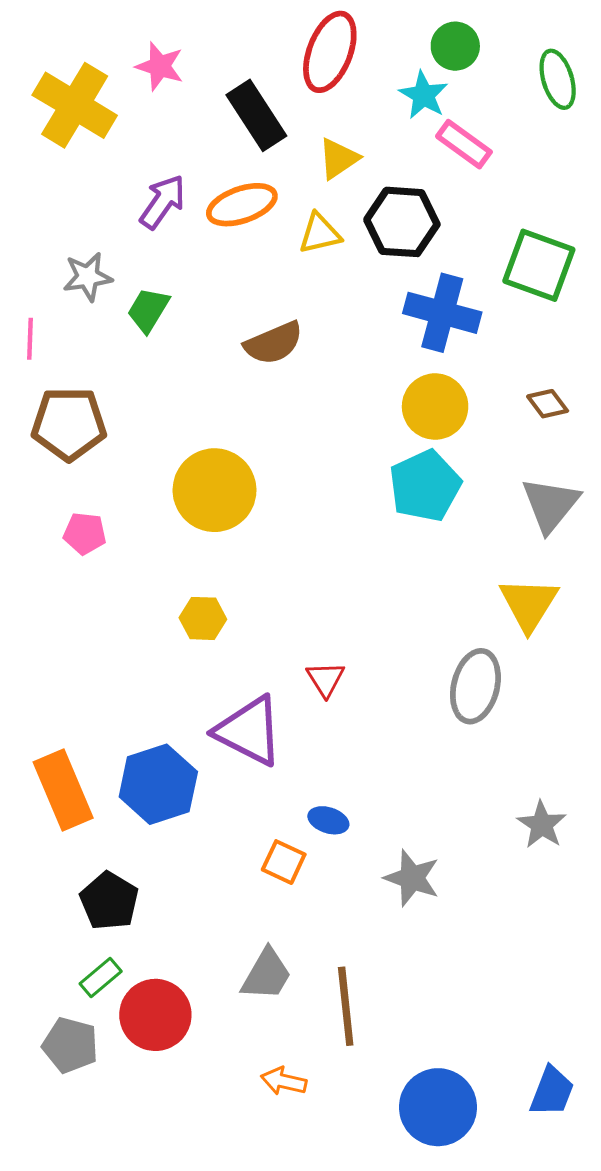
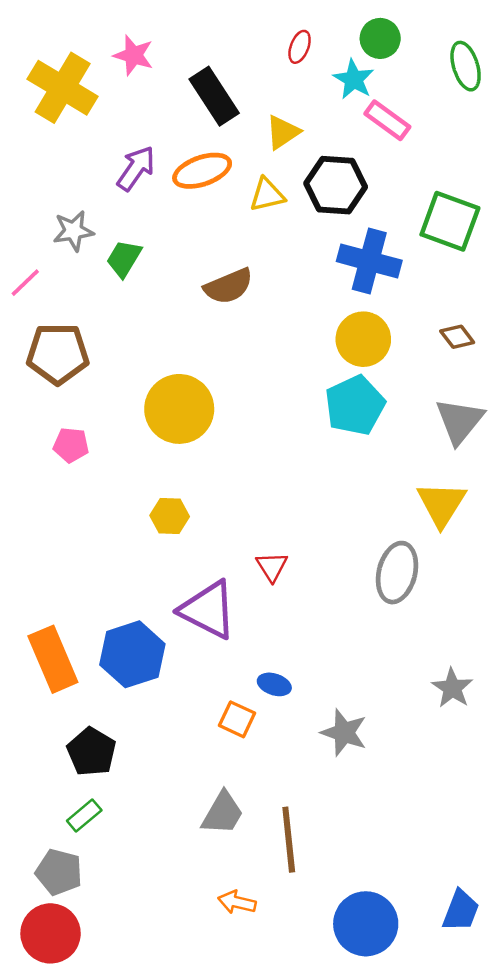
red ellipse: (330, 52) -> (300, 47), moved, size x0.5
pink line: (30, 339) -> (25, 283), turned 44
red circle: (155, 1015) -> (51, 933), moved

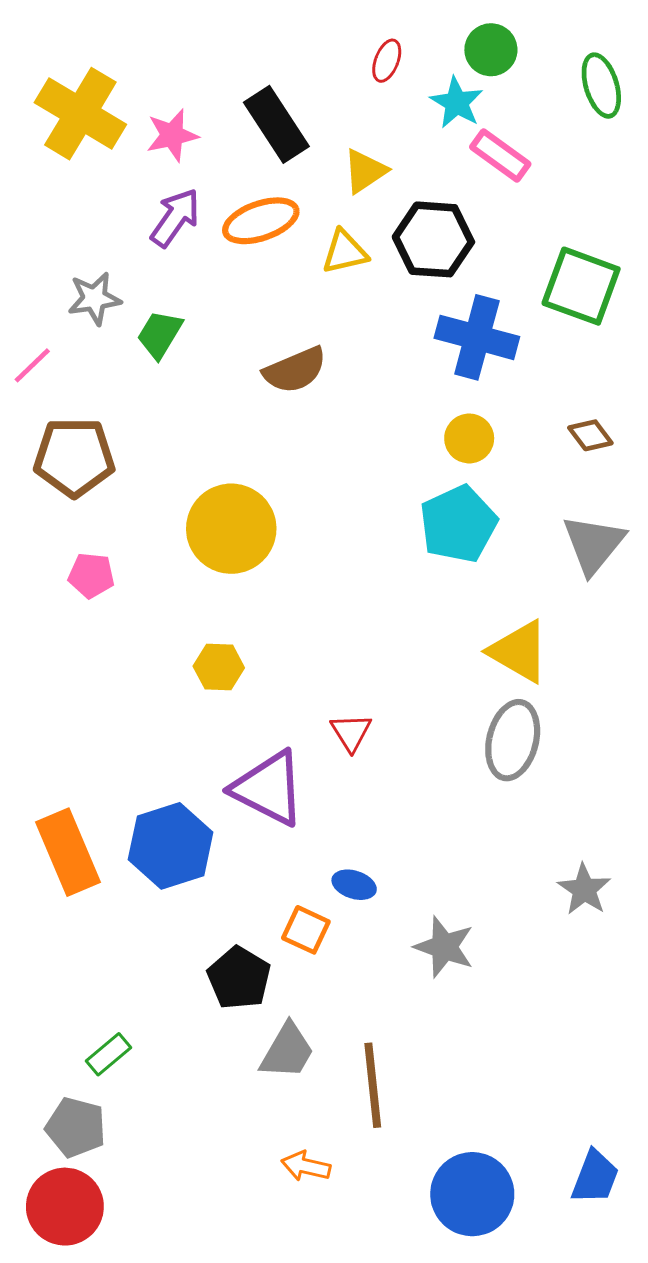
pink star: (134, 55) -> (172, 135), moved, turned -30
yellow circle: (363, 339) -> (469, 438), size x0.7
yellow triangle: (441, 504) -> (519, 651), moved, turned -32
black pentagon: (91, 752) -> (239, 978), moved

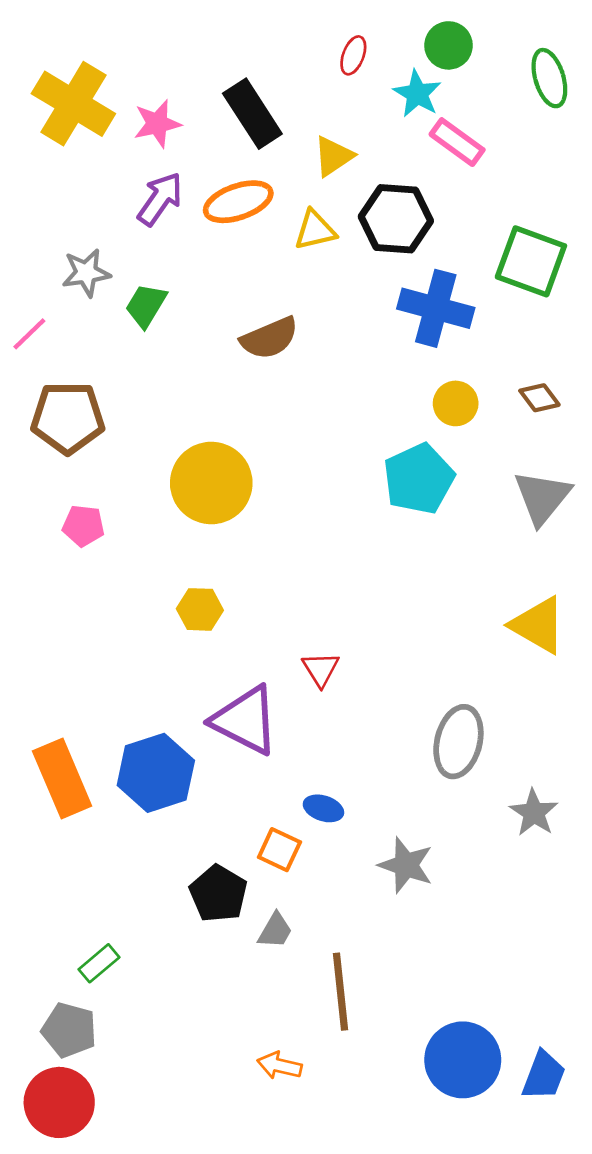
yellow circle: (469, 438) -> (456, 403), moved
yellow triangle: (519, 651) -> (538, 625), moved
gray ellipse: (513, 740) -> (458, 742), moved
gray trapezoid: (287, 1051) -> (275, 931), moved, size x0.7
blue circle: (472, 1194) -> (463, 1060), moved

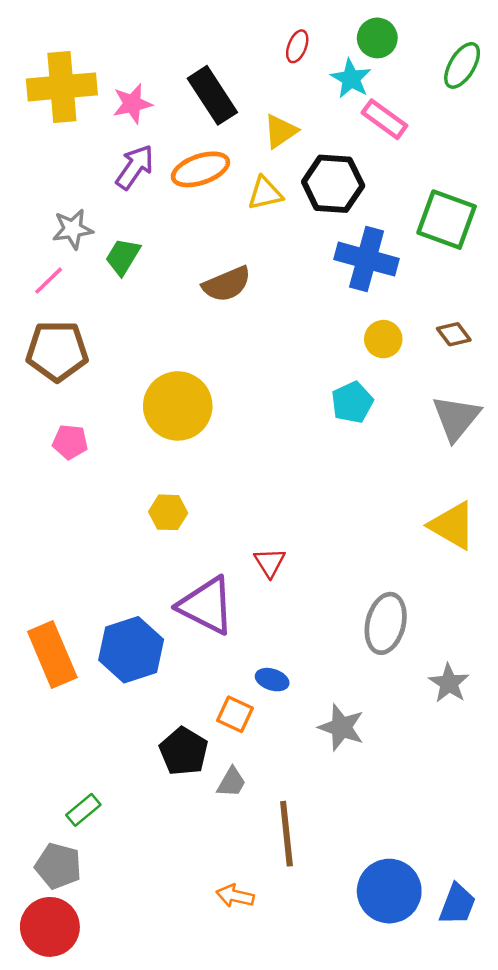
green ellipse: (549, 78) -> (462, 65), turned 48
yellow cross: (73, 104) -> (62, 87), turned -36
pink line: (29, 334) -> (49, 281), moved
cyan pentagon: (419, 479) -> (352, 402), size x0.7

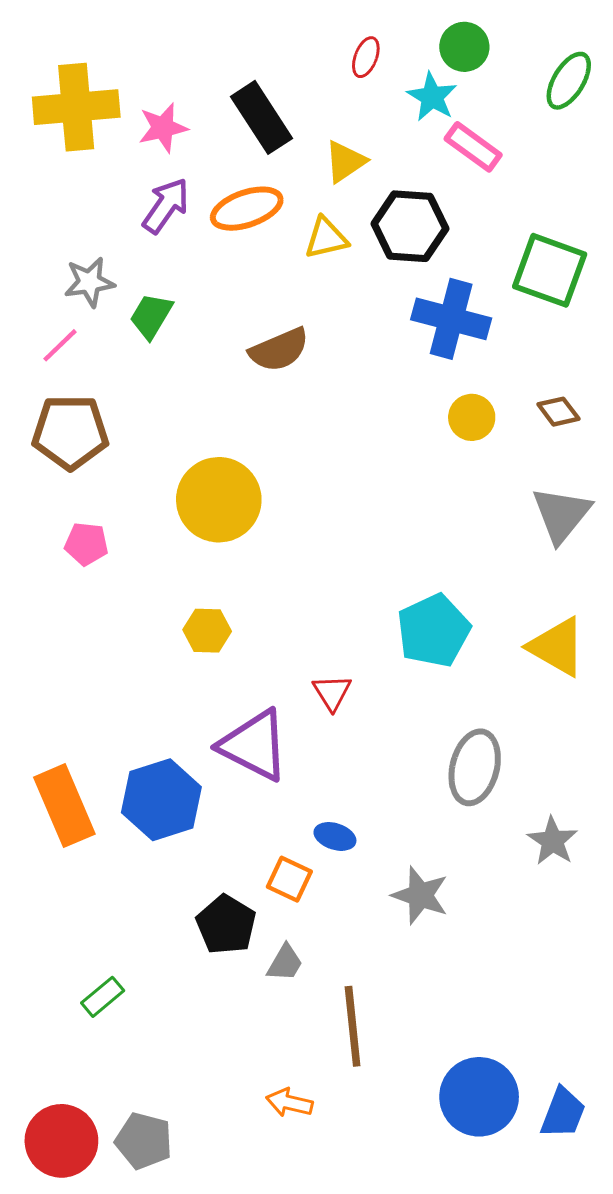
cyan pentagon: (352, 402) -> (433, 631), moved, size x1.4
gray pentagon: (58, 866) -> (144, 1141), moved

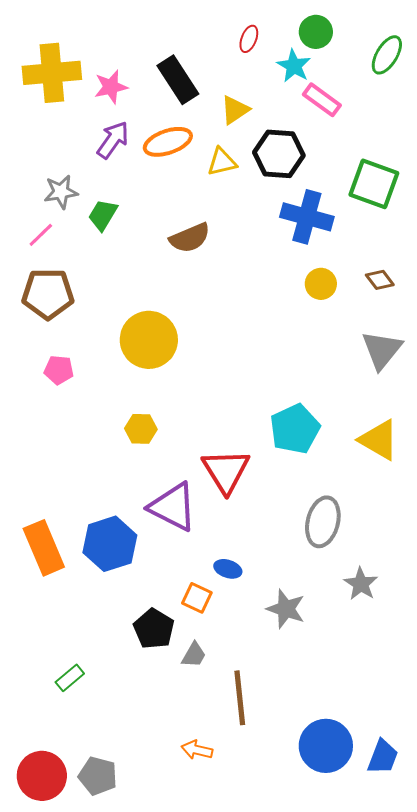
red triangle: (332, 692) -> (226, 471), size x1.8
gray star: (553, 841) -> (361, 584), moved

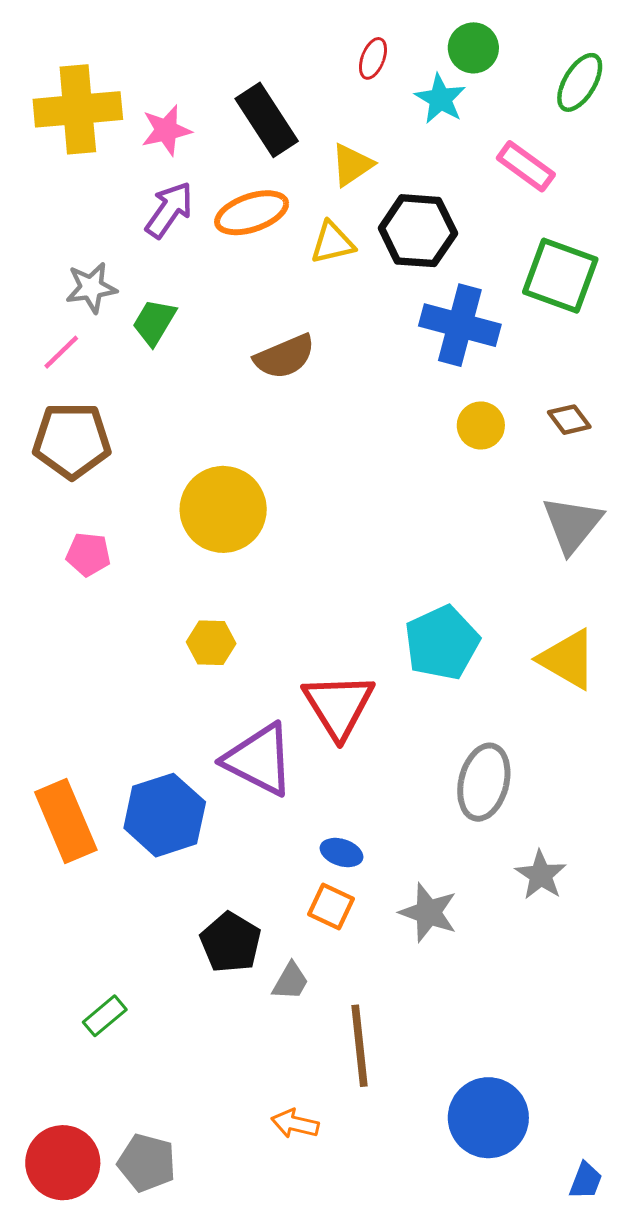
pink rectangle: (322, 100) -> (526, 166), moved
orange square: (197, 598) -> (331, 906), moved
blue trapezoid: (383, 757) -> (586, 1181), moved, size x0.7

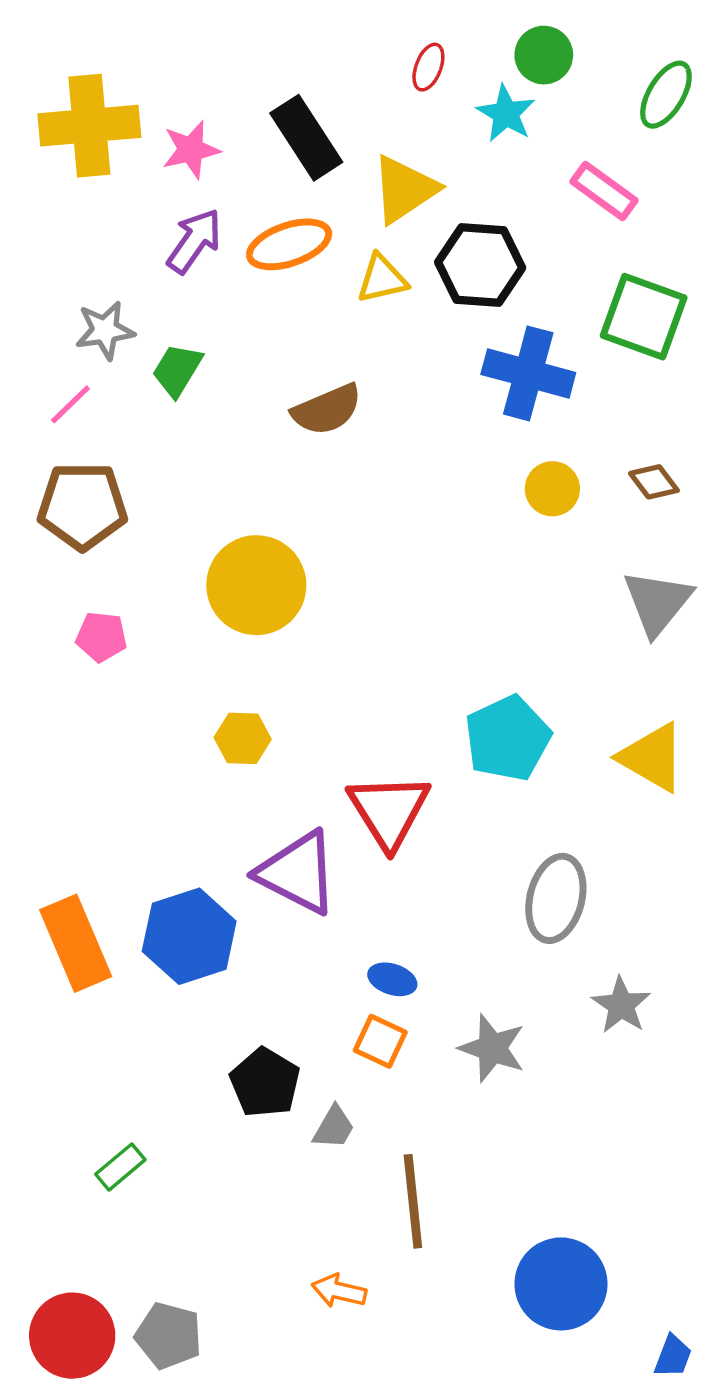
yellow triangle: (352, 165) -> (404, 189), size x1.4

